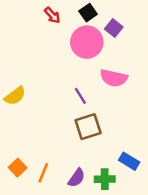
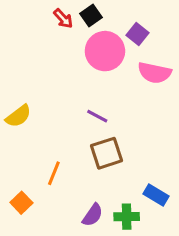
black square: (88, 13) -> (91, 15), moved
pink semicircle: (114, 78) -> (154, 73), moved
purple line: (80, 96) -> (97, 116), turned -30
orange line: (43, 173) -> (54, 173), moved

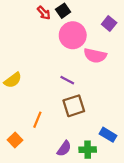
purple square: (137, 34) -> (109, 24), moved
pink semicircle: (154, 73) -> (95, 56), moved

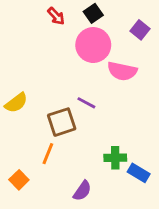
black square: (63, 11) -> (93, 13), moved
brown square: (74, 106) -> (62, 122), moved
green cross: (88, 150) -> (115, 158), moved

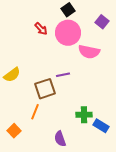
red arrow: (56, 16) -> (41, 29), moved
purple line: (86, 103) -> (63, 75), turned -40
purple semicircle: (82, 191) -> (60, 139), turned 126

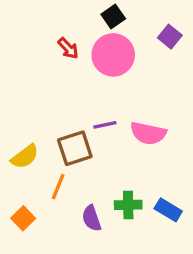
pink semicircle: (89, 52) -> (148, 133), moved
yellow semicircle: (12, 75) -> (25, 157), moved
green cross: (84, 115) -> (128, 205), moved
purple semicircle: (60, 139) -> (91, 218), moved

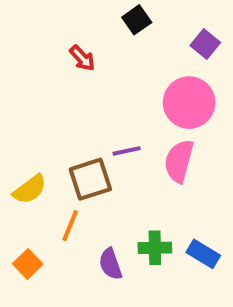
pink circle: (113, 55) -> (189, 103), moved
pink semicircle: (148, 133) -> (179, 161), turned 93

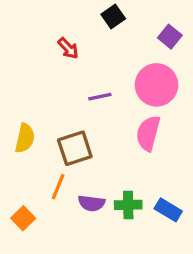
purple line: (127, 151) -> (100, 97), moved
yellow semicircle: (30, 189) -> (25, 138), moved, turned -40
purple semicircle: (110, 264) -> (91, 203), moved, turned -64

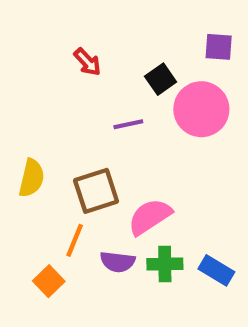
black square: (113, 17) -> (161, 79), moved
purple square: (170, 37) -> (219, 47), turned -35
pink semicircle: (148, 133) -> (150, 217), moved, turned 42
orange square: (23, 218) -> (49, 281), moved

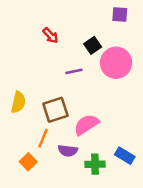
purple square: (219, 47) -> (120, 14), moved
green cross: (165, 264) -> (95, 164), moved

